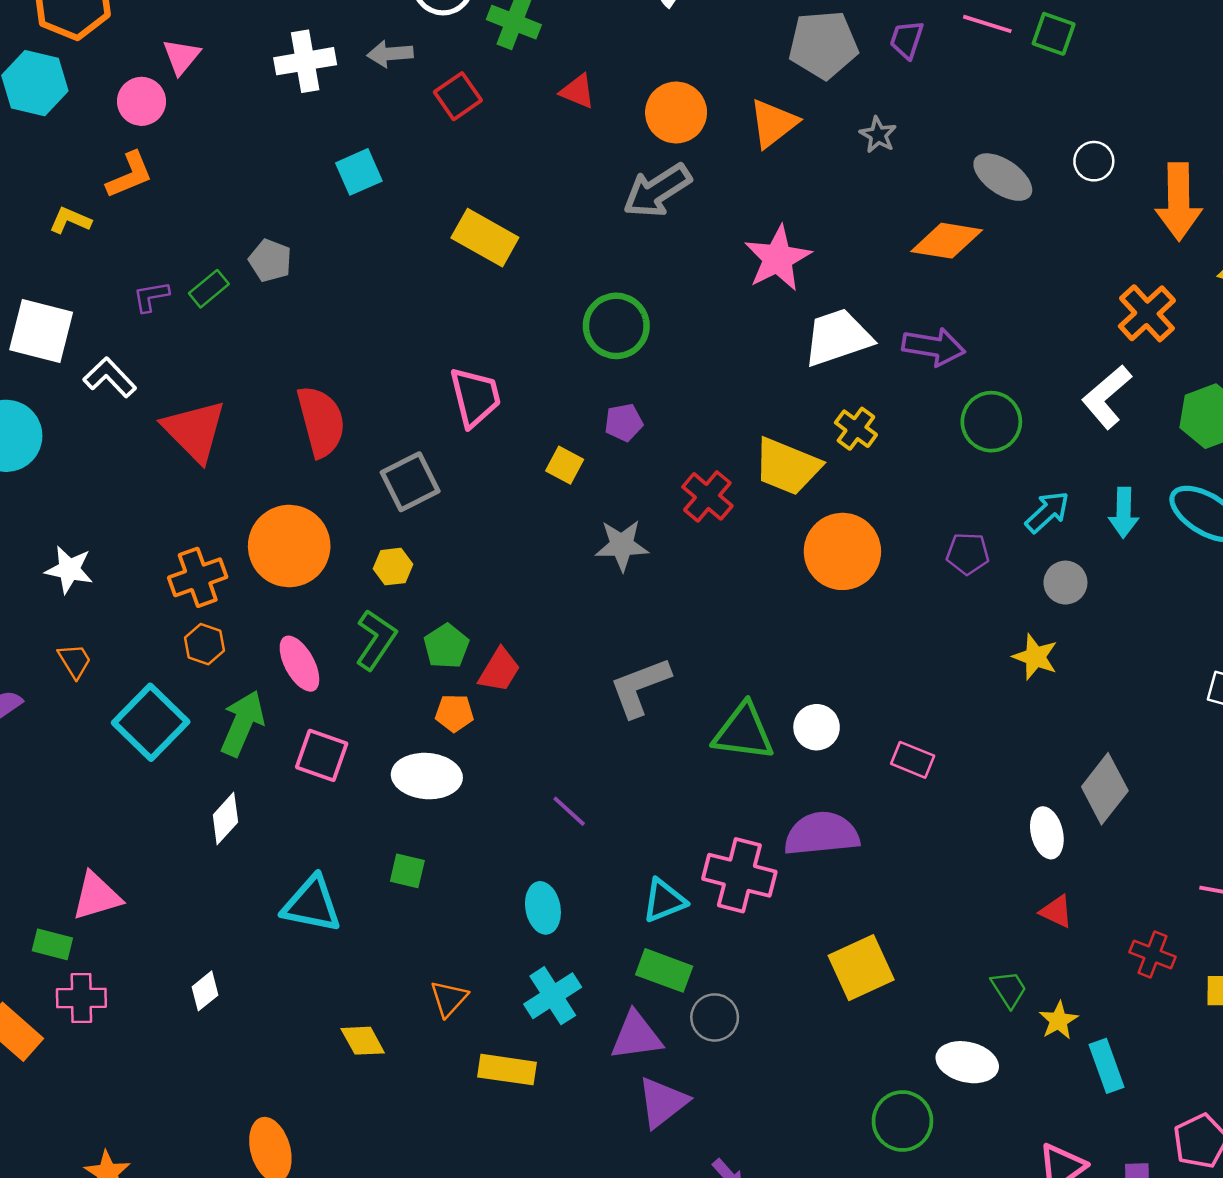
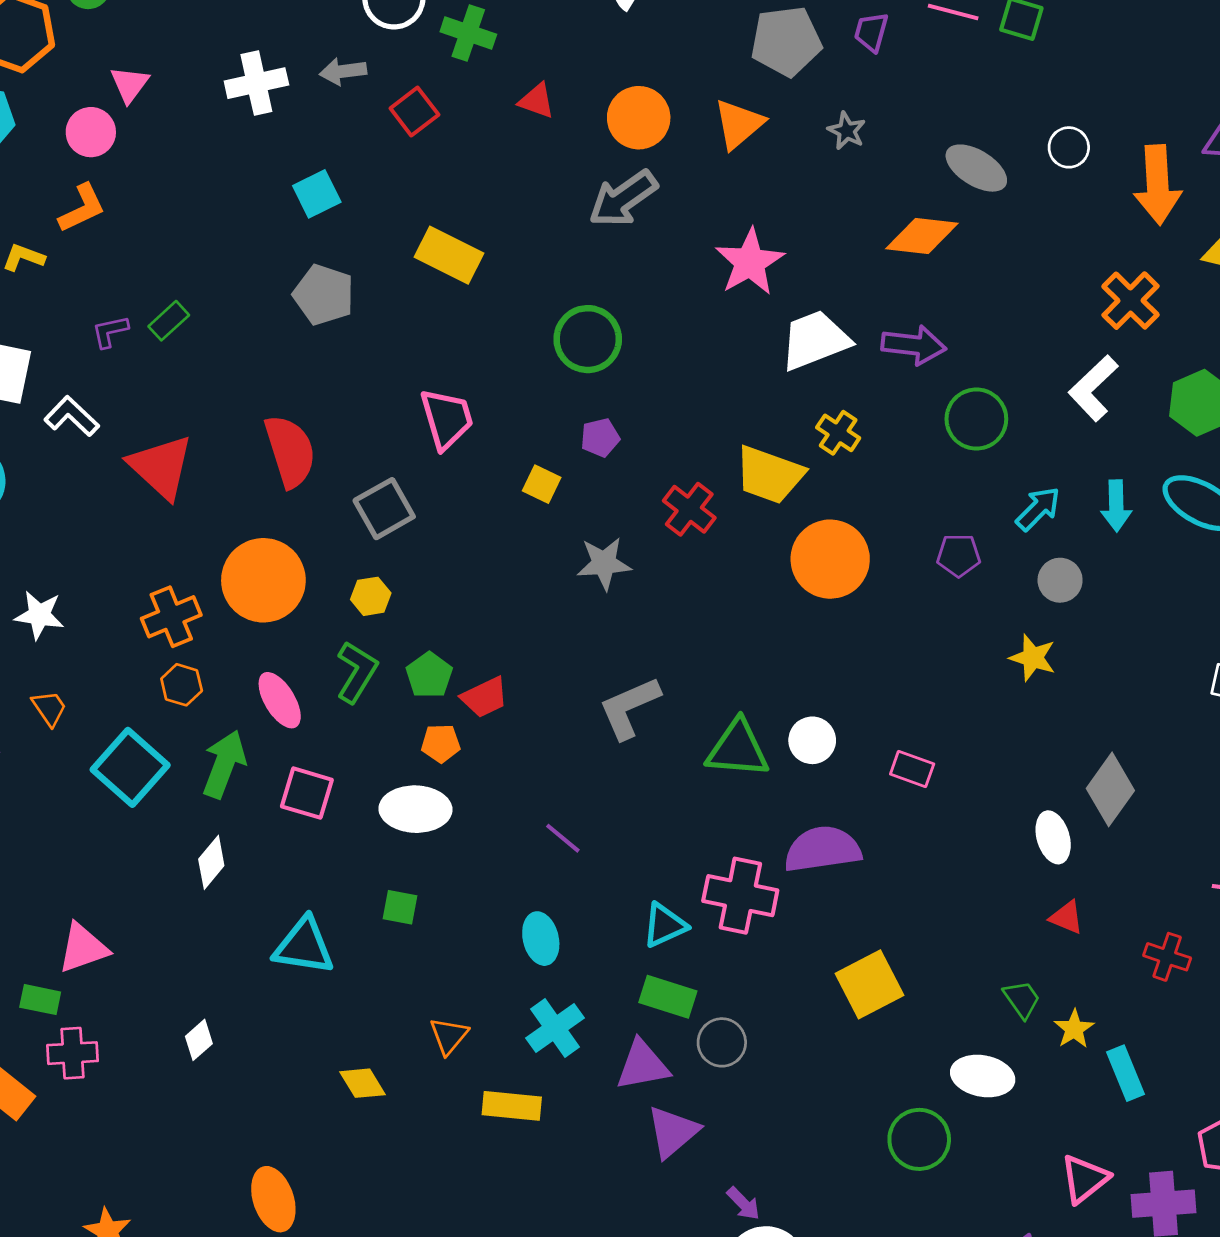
gray pentagon: (270, 261) -> (324, 295), moved, size x1.4
red trapezoid: (499, 670) -> (485, 697), turned 36

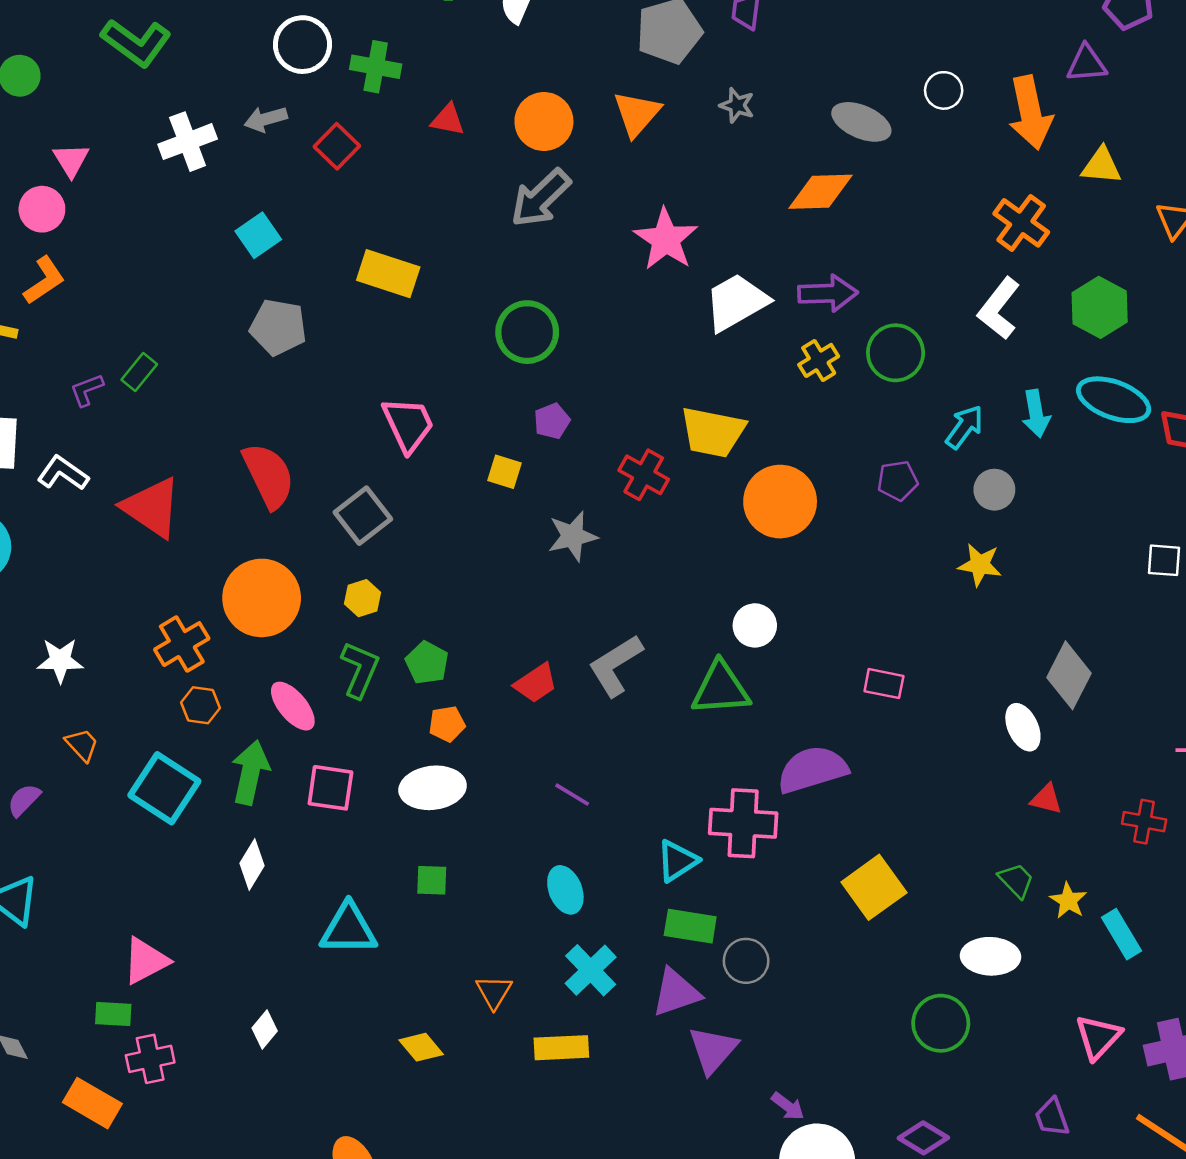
yellow cross: (838, 433) -> (819, 360), moved, turned 33
red trapezoid: (485, 697) -> (536, 683), moved
white circle: (812, 740) -> (755, 625), moved

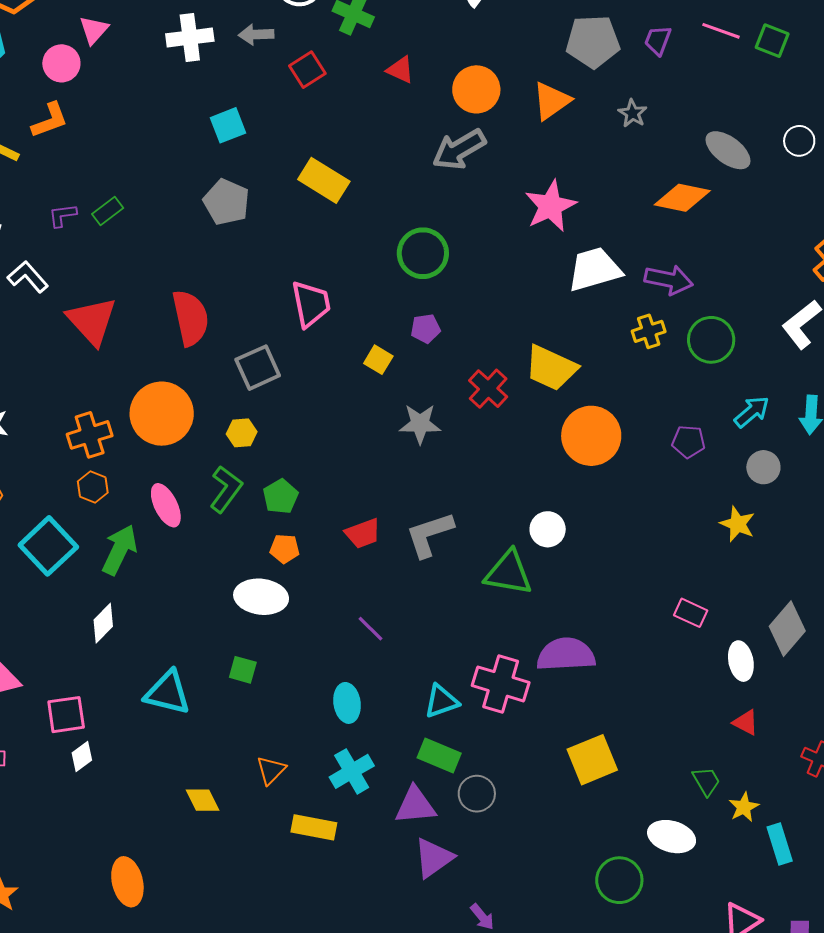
pink rectangle: (884, 684) -> (691, 613), moved
pink square: (330, 788) -> (66, 715), moved, turned -30

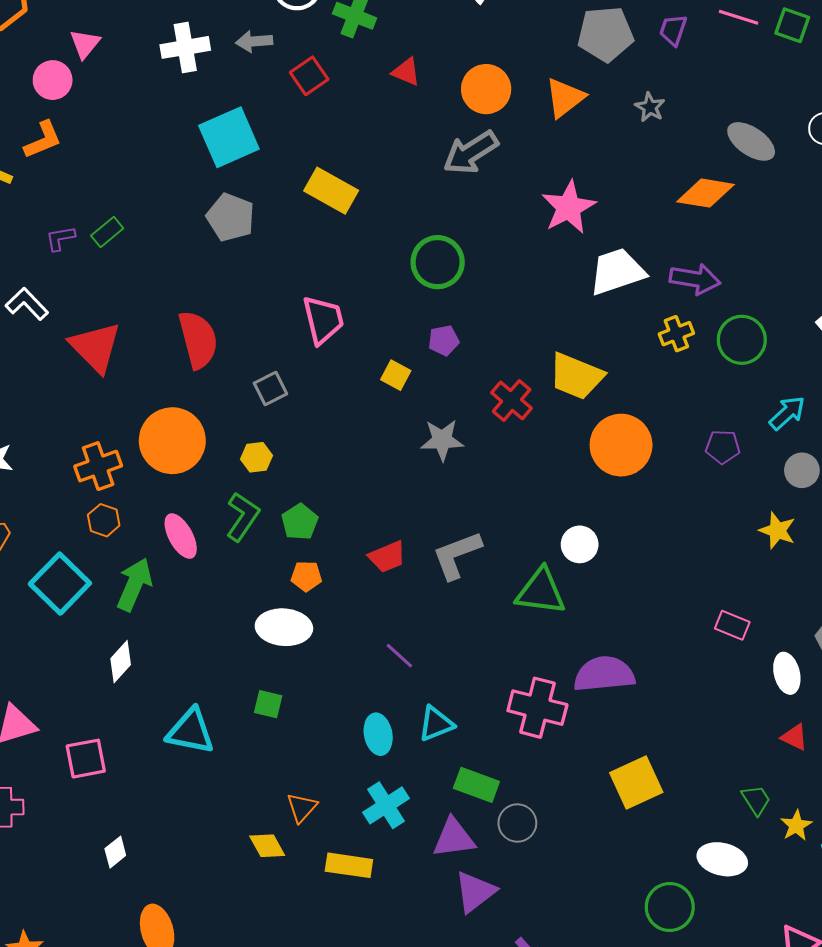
cyan square: (228, 125) -> (229, 137), size x1.6
gray square: (258, 368) -> (270, 389), size x0.7
cyan triangle: (441, 701) -> (436, 724), moved
white diamond: (82, 756) -> (115, 852), moved
yellow diamond: (203, 800) -> (267, 846), moved

